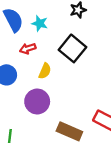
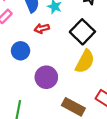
yellow semicircle: (45, 71) -> (85, 61), moved, size x1.6

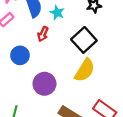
red arrow: (42, 28) -> (43, 34), turned -56

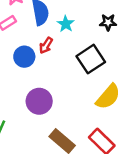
blue circle: (20, 55) -> (24, 57), moved
yellow semicircle: (85, 70) -> (108, 97), moved

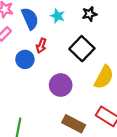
cyan star: (66, 24) -> (58, 16), moved
purple circle: (39, 101) -> (61, 85), moved

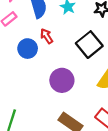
red arrow: (41, 46) -> (47, 36), turned 120

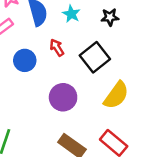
red arrow: (47, 36) -> (57, 48), moved

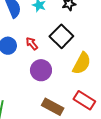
red arrow: (57, 48) -> (32, 44), moved

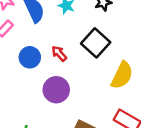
purple circle: (41, 70) -> (56, 90), moved

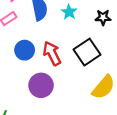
red arrow: (59, 53) -> (52, 53), size x1.5

